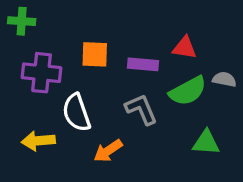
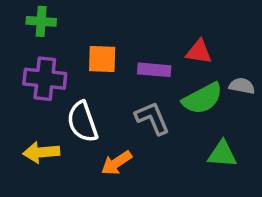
green cross: (22, 21) -> (41, 21), moved

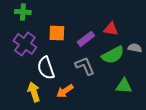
purple rectangle: (154, 70) -> (86, 39), turned -42
purple cross: (45, 79) -> (25, 44), turned 30
yellow arrow: (41, 152) -> (34, 92), moved, turned 78

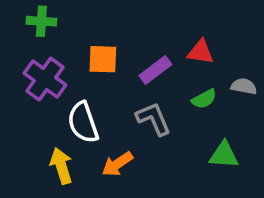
green semicircle: (113, 55) -> (204, 99), size x0.6

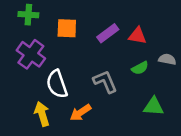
orange square: (103, 59) -> (67, 28), moved
purple rectangle: (155, 70) -> (108, 33), moved

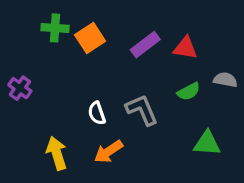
green cross: (28, 15) -> (55, 28), moved
orange square: (67, 28) -> (90, 38), turned -35
purple cross: (31, 54) -> (20, 88), moved, size x0.6
white semicircle: (57, 84) -> (97, 113), moved, size x0.6

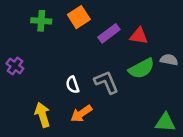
orange square: (90, 38) -> (79, 17), moved
green semicircle: (189, 91) -> (141, 68), size x1.5
green triangle: (207, 143) -> (165, 122), moved

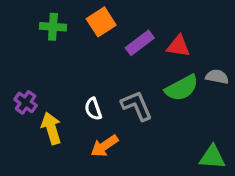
purple cross: (15, 66) -> (26, 102), moved
yellow arrow: (43, 115) -> (51, 128), moved

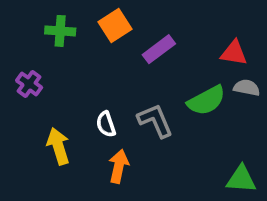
red triangle: (178, 46) -> (234, 53), moved
purple cross: (26, 102) -> (29, 84), moved
orange arrow: (104, 146) -> (119, 166), turned 136

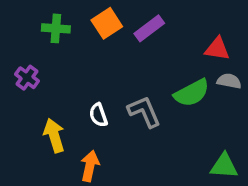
purple rectangle: (159, 49) -> (149, 28), moved
orange arrow: (119, 166) -> (90, 166), moved

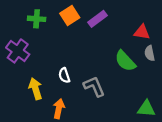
purple cross: (27, 78) -> (18, 51), size x1.5
gray semicircle: (229, 81) -> (150, 53), turned -112
green semicircle: (192, 93) -> (125, 61), turned 75
gray L-shape: (144, 112) -> (94, 86), moved

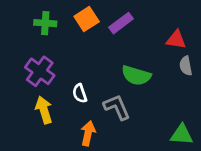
purple cross: (18, 51) -> (40, 71), moved
green semicircle: (125, 61) -> (136, 75), moved, turned -30
orange arrow: (59, 109) -> (88, 133), moved

